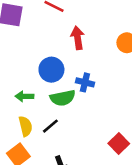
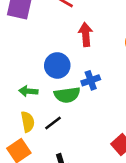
blue cross: (85, 82) -> (91, 80), turned -36

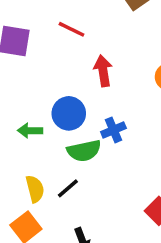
green arrow: (28, 91) -> (30, 131), moved

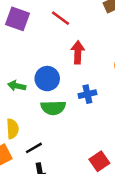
blue cross: (113, 130) -> (87, 94), moved
black line: (68, 188) -> (34, 148), moved

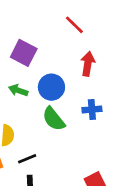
purple square: (17, 19) -> (24, 53), moved
green semicircle: (53, 108) -> (54, 119), turned 45

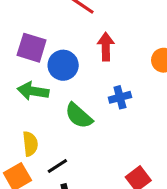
blue circle: (51, 87) -> (63, 65), moved
green arrow: (18, 90) -> (33, 91), size x1.4

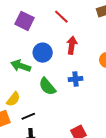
purple square: (32, 48) -> (25, 21), moved
yellow semicircle: (30, 144) -> (13, 99), turned 35

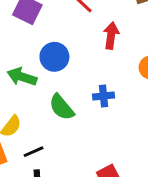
red arrow: (72, 45) -> (111, 35), moved

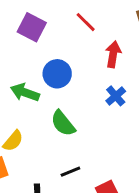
blue cross: (103, 96) -> (116, 96), moved, turned -36
black line: (33, 152) -> (70, 172), moved

